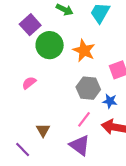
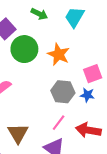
blue star: (110, 101) -> (87, 95), moved
brown triangle: (43, 130) -> (18, 133), size x1.5

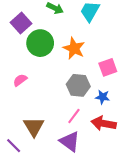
blue star: (87, 95) -> (103, 97), moved

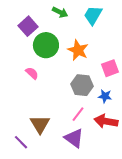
pink semicircle: (20, 80) -> (32, 73), moved, turned 80

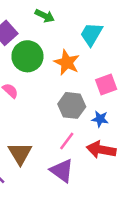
cyan trapezoid: (93, 15) -> (91, 34), moved

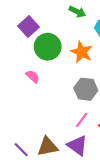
green arrow: (45, 16) -> (77, 12), moved
brown triangle: (20, 153) -> (48, 147), moved, turned 50

